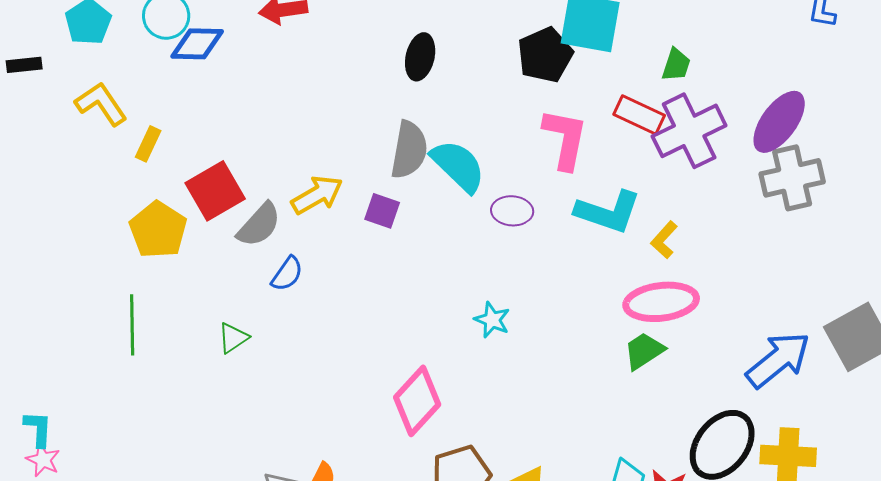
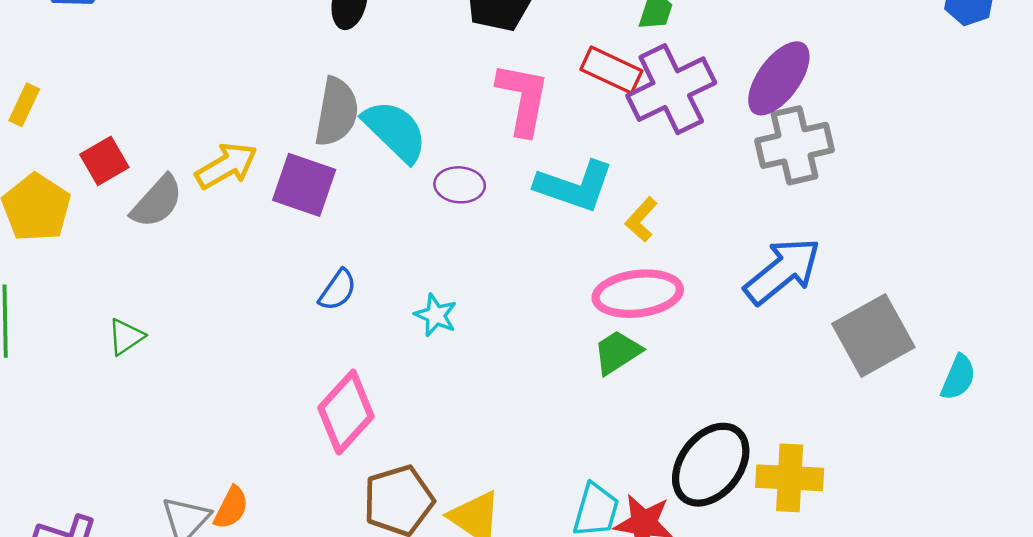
red square: (215, 191) -> (104, 161), size x0.7
purple square: (382, 211) -> (304, 185), size x1.5
blue semicircle: (287, 274) -> (338, 290), moved
blue arrow: (778, 360) -> (782, 271), moved

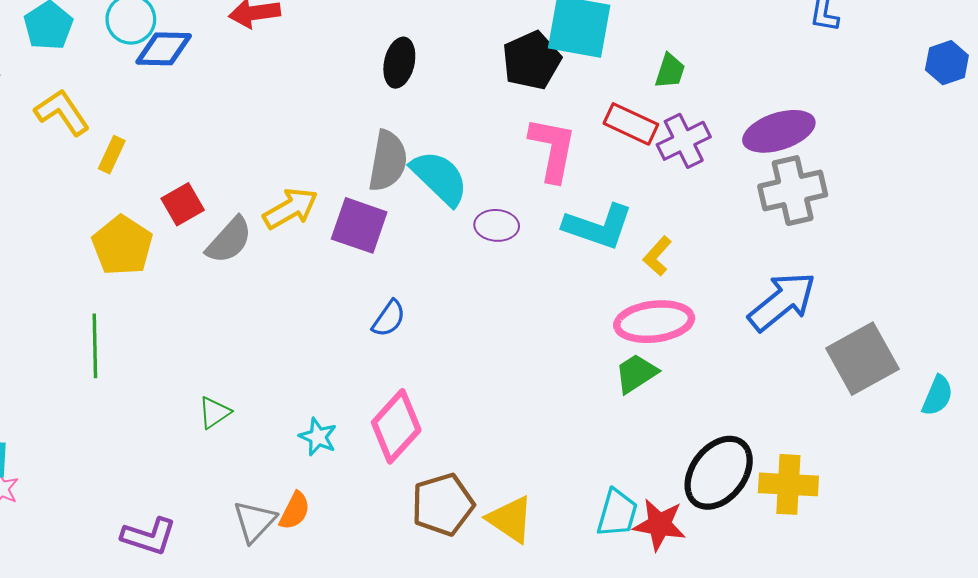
purple ellipse: (779, 78) -> (779, 131), turned 36
purple cross: (671, 89) -> (684, 141), size x0.7
cyan star: (436, 315) -> (318, 437), moved
green triangle: (126, 337) -> (214, 413), moved

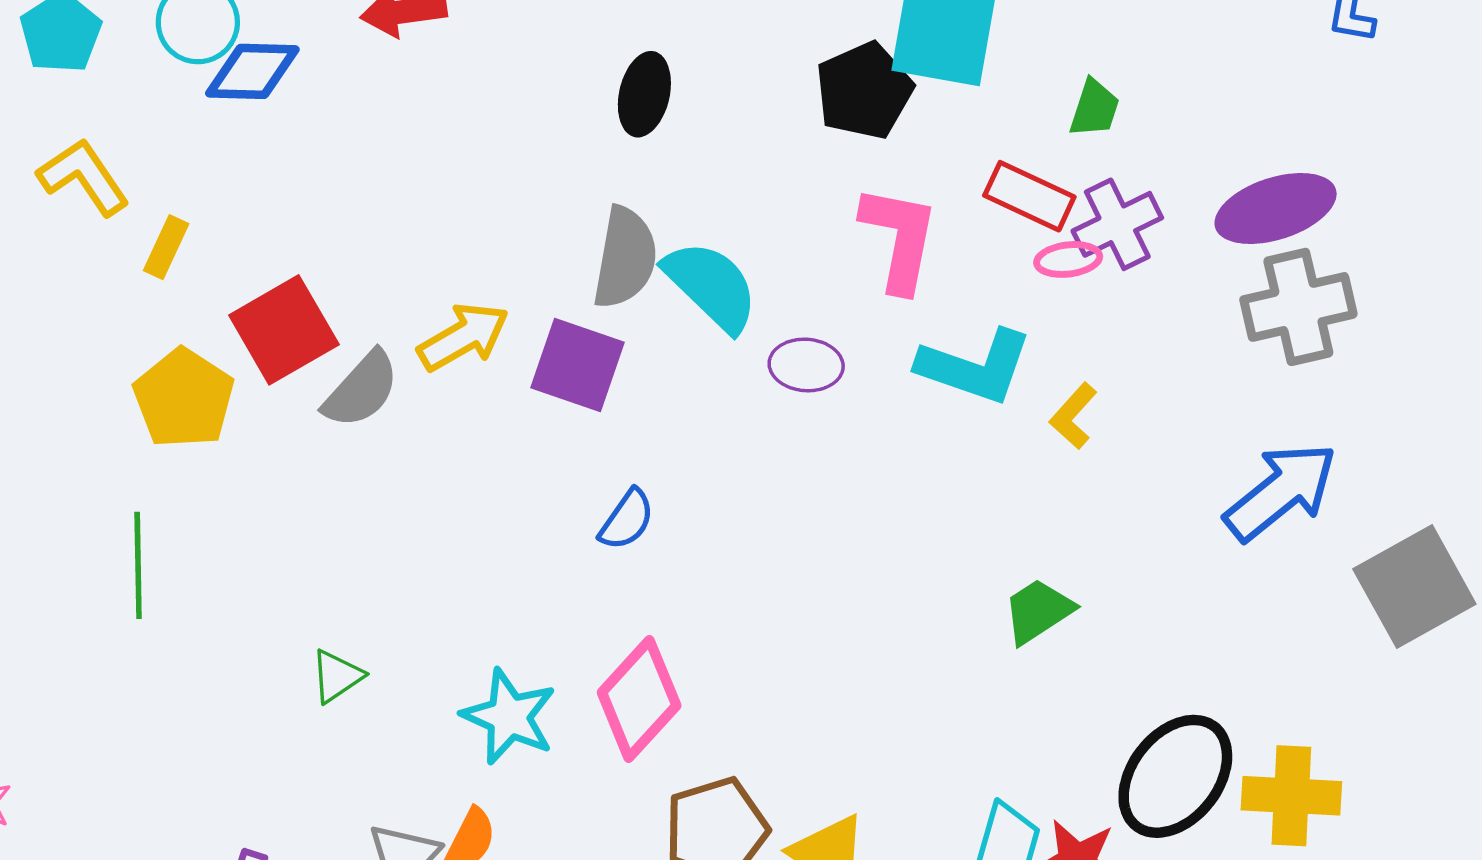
red square: (183, 204) -> (284, 330), size x1.5
pink ellipse: (654, 322) -> (1068, 259), moved, size x0.5
cyan star: (318, 437) -> (509, 717), size x1.5

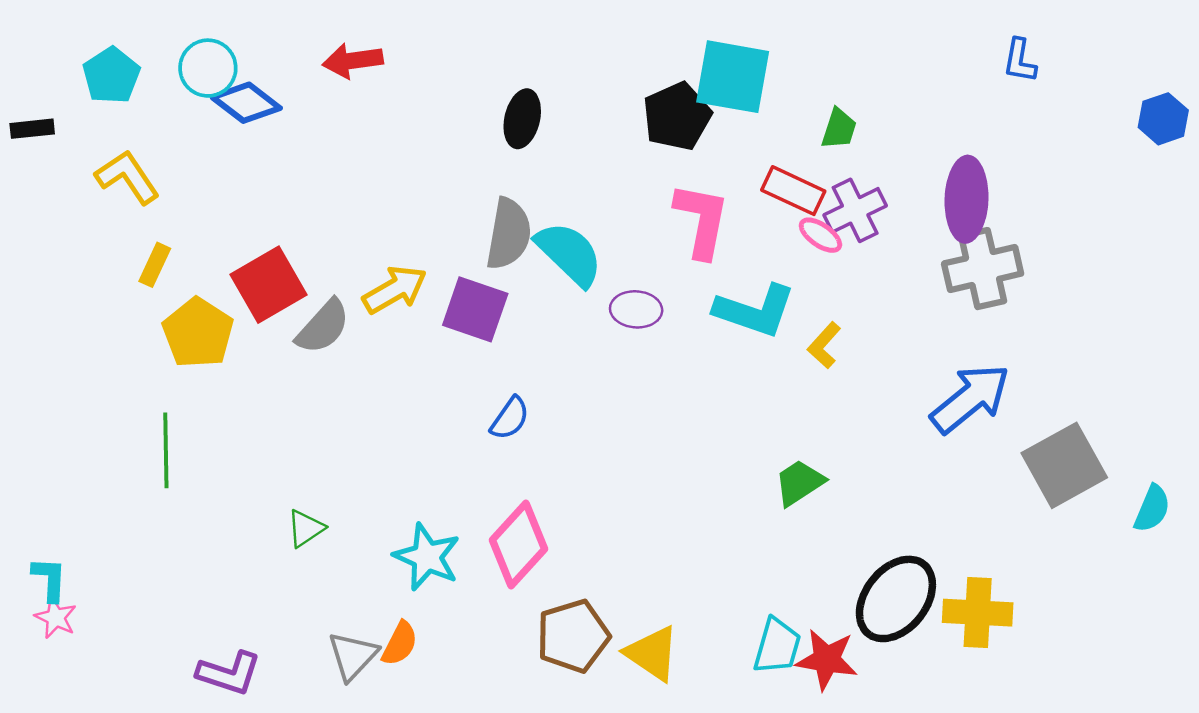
blue diamond: (252, 71) -> (246, 103), turned 36
purple ellipse: (1276, 208) -> (966, 199), turned -70
yellow rectangle: (166, 247) -> (155, 265), moved
pink ellipse: (1068, 259) -> (820, 235), turned 42

